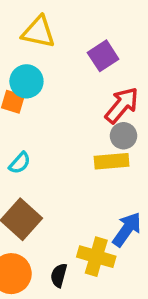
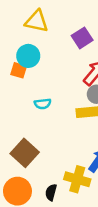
cyan semicircle: (20, 163) -> (43, 104), moved, turned 42

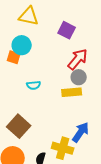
purple square: (82, 38) -> (67, 30), turned -30

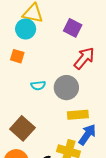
cyan circle: (22, 45) -> (26, 29), moved
gray circle: (79, 77) -> (66, 88), moved, size x1.5
yellow rectangle: (72, 92) -> (78, 115), moved

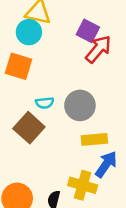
orange square: (17, 56) -> (18, 66), size x1.5
red arrow: (84, 58) -> (98, 49), moved
brown square: (22, 128) -> (29, 128), moved

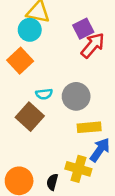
purple square: (88, 31) -> (83, 29), turned 36
orange square: (18, 66) -> (20, 61), turned 30

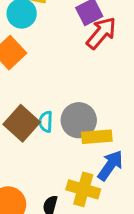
cyan semicircle: (44, 94) -> (46, 122), moved, turned 98
gray circle: (76, 96) -> (79, 120), moved

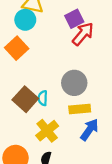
gray circle: (79, 120) -> (74, 83), moved
yellow cross: (83, 189) -> (47, 131), moved, turned 35

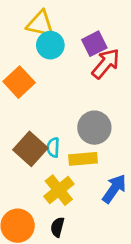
cyan circle: (25, 20) -> (50, 45), moved
yellow rectangle: (80, 109) -> (83, 159), moved

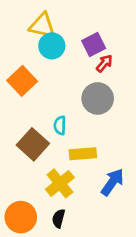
red arrow: (106, 64) -> (104, 63), size x0.6
gray circle: (94, 128) -> (98, 98), moved
cyan semicircle: (53, 147) -> (60, 125), moved

